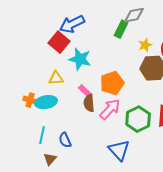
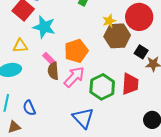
yellow star: (145, 45) -> (109, 21), moved
brown triangle: (50, 159) -> (14, 127), turned 32

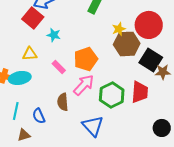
cyan star: (44, 27) -> (54, 35), size x0.6
black square: (141, 52) -> (151, 60), size x1.6
brown semicircle: (53, 71) -> (63, 102), moved

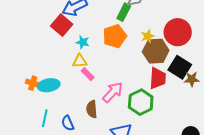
yellow triangle: (30, 54) -> (80, 61), moved
orange pentagon: (86, 59) -> (115, 36), moved
red trapezoid: (140, 92) -> (158, 78), moved

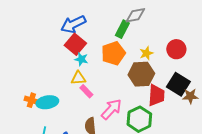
red square: (62, 25) -> (75, 44), moved
red circle: (178, 32) -> (176, 49), size x0.7
brown hexagon: (156, 51) -> (141, 74), moved

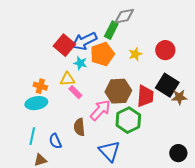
blue arrow: (73, 24) -> (84, 41), moved
cyan star: (81, 59) -> (80, 63), moved
brown hexagon: (141, 74) -> (118, 91), moved
orange cross: (31, 100) -> (40, 86), moved

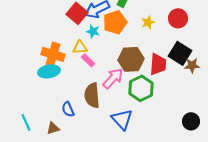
orange cross: (40, 86) -> (53, 54), size x1.6
brown semicircle: (79, 127) -> (92, 95), size x1.4
cyan line: (32, 136) -> (26, 122), moved, turned -36

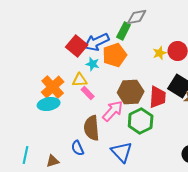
yellow star: (148, 22) -> (160, 53), moved
orange cross: (53, 54) -> (53, 87), turned 30
blue semicircle: (68, 109) -> (78, 148), moved
cyan line: (26, 122) -> (26, 155), turned 36

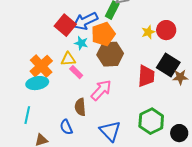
brown hexagon: (131, 92) -> (110, 54), moved
green hexagon: (141, 121) -> (151, 121), moved
brown semicircle: (92, 128) -> (80, 107), size x0.7
cyan line: (26, 155) -> (27, 115), moved

